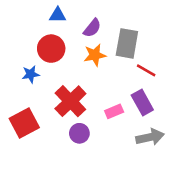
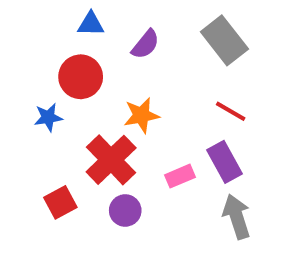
gray rectangle: (127, 43) -> (224, 40), moved, turned -48
orange star: (95, 55) -> (141, 115), moved
red square: (24, 123) -> (60, 202), moved, size x0.7
gray arrow: (150, 137) -> (237, 217), turned -96

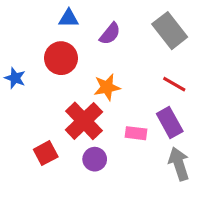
blue star: (48, 117) -> (15, 78), moved, turned 30
pink rectangle: (180, 176) -> (136, 133), turned 30

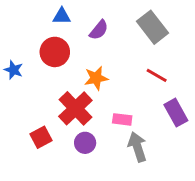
purple rectangle: (170, 122) -> (176, 113), moved
gray arrow: (179, 164) -> (137, 147), moved

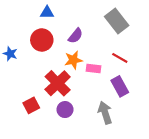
purple semicircle: (99, 30) -> (76, 36), moved
purple rectangle: (176, 113) -> (120, 86), moved
pink rectangle: (122, 119) -> (93, 68), moved

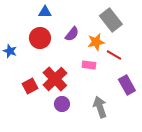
orange star: (73, 60) -> (96, 42), moved
purple rectangle: (120, 86) -> (127, 85), moved
red square: (31, 105) -> (30, 86), moved

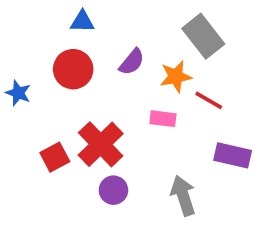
purple rectangle: (127, 85) -> (233, 155), turned -48

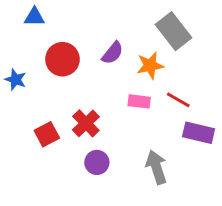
blue triangle: (82, 22) -> (34, 17), moved
red line: (209, 100) -> (178, 100), moved
red cross: (101, 144) -> (86, 123), size x0.7

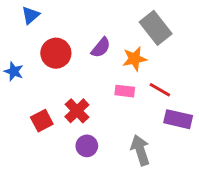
blue triangle: (34, 17) -> (31, 15), turned -42

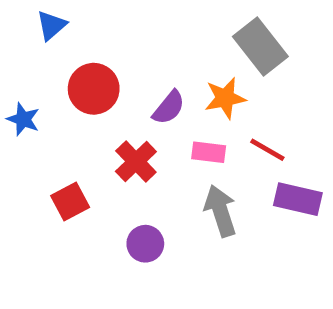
purple semicircle: (101, 48) -> (169, 108), moved
red cross: (77, 111) -> (136, 162), moved
gray arrow: (140, 150) -> (220, 211), moved

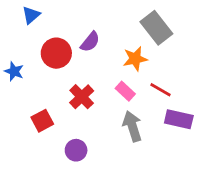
purple semicircle: (169, 108) -> (90, 42), moved
pink rectangle: (209, 152) -> (125, 91), turned 36
purple circle: (145, 244) -> (76, 150), moved

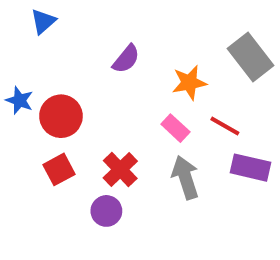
gray rectangle: (156, 28) -> (251, 57), moved
red circle: (56, 53) -> (61, 116), moved
red cross: (82, 97) -> (120, 169), moved

